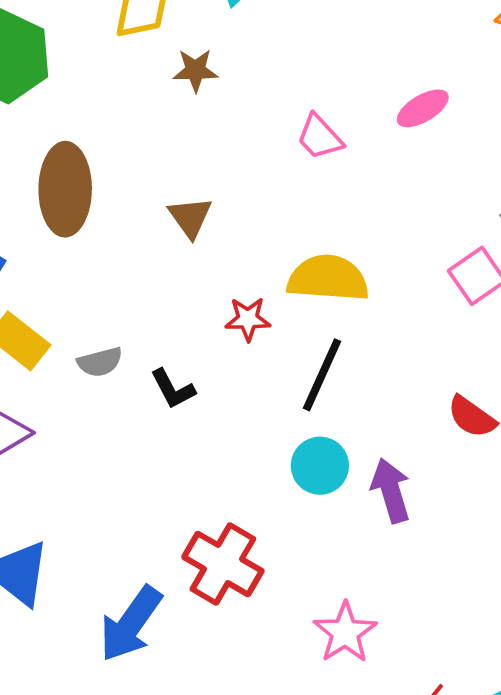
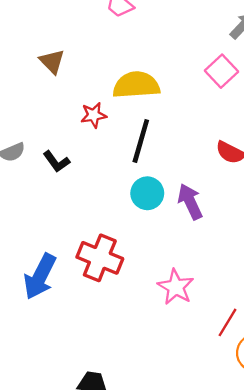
blue arrow: (131, 624) -> (40, 277), moved

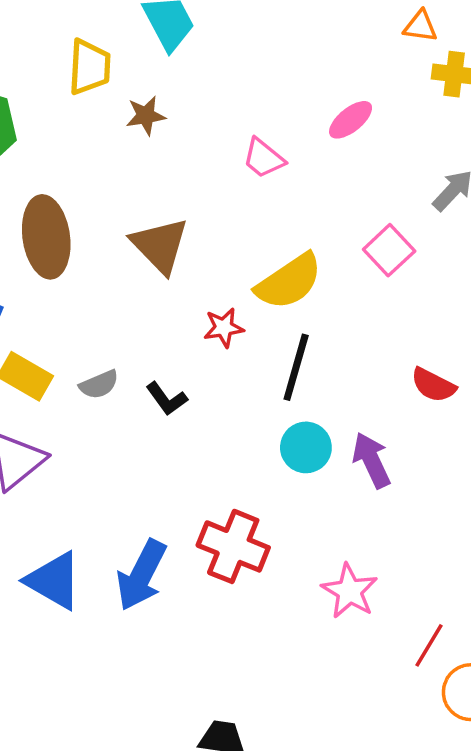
brown triangle: (52, 61) -> (160, 245), size x1.5
pink square: (222, 71) -> (389, 250), moved
yellow semicircle: (136, 85) -> (289, 282), turned 150

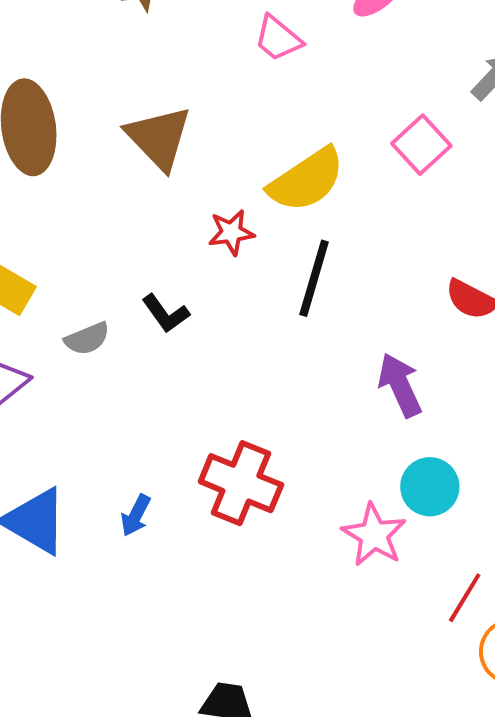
gray semicircle: (99, 385) -> (87, 339), moved
cyan circle: (306, 447) -> (430, 487), moved
blue arrow: (141, 575) -> (136, 515), size x0.5

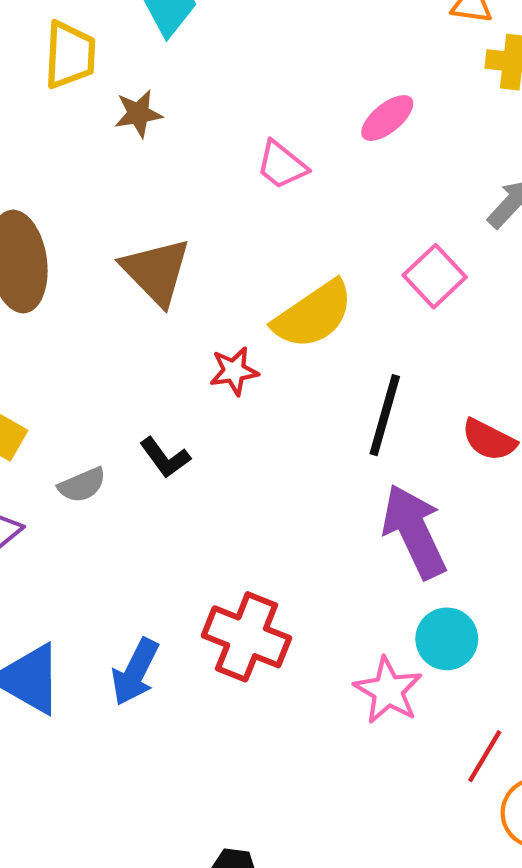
black line: (314, 278) -> (385, 415), moved
purple arrow: (400, 385) -> (414, 531), size x1.4
blue arrow: (136, 515) -> (135, 672), size x1.5

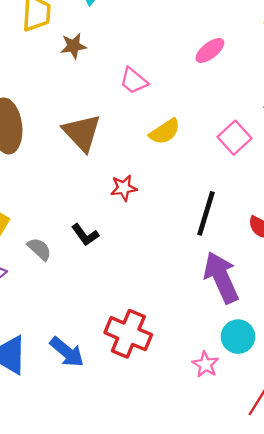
pink trapezoid: (282, 165) -> (134, 81), moved
yellow semicircle: (313, 315) -> (165, 132), moved, size x0.7
gray semicircle: (82, 485) -> (39, 249), turned -115
blue arrow: (135, 672) -> (67, 352), turned -78
pink star: (388, 690) -> (205, 364), size x0.7

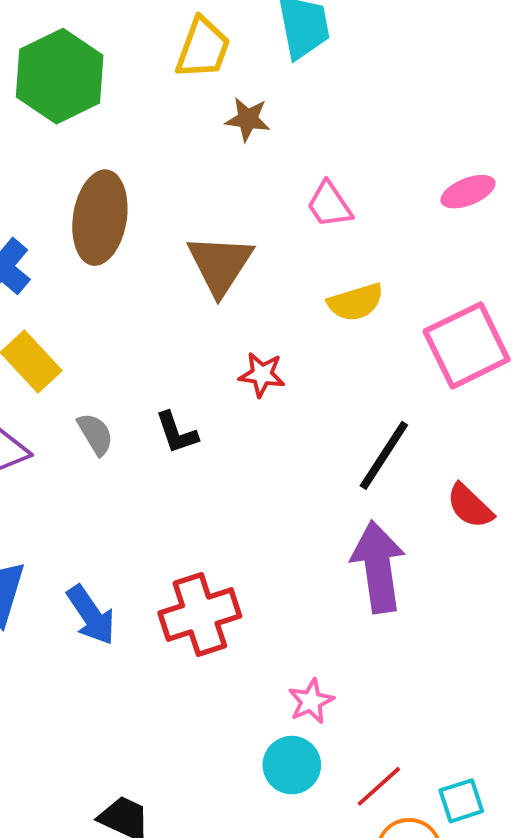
pink square: (235, 138) -> (467, 345), size x1.5
red cross: (128, 334) -> (200, 614), turned 33
cyan circle: (238, 337) -> (292, 765), moved

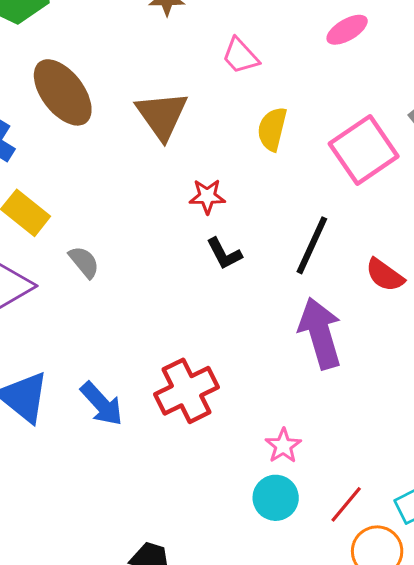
brown ellipse: (100, 218) -> (63, 92), turned -38
yellow semicircle: (356, 302) -> (272, 129), turned 129
black L-shape: (177, 433) -> (224, 254), moved

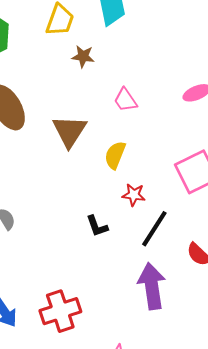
yellow semicircle: (272, 129) -> (115, 155), moved
red star: (207, 196) -> (134, 195), moved

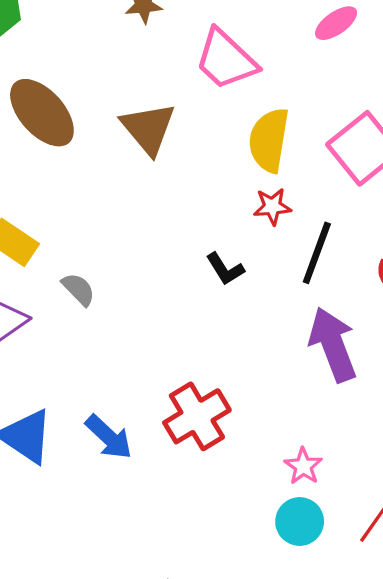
pink trapezoid: (125, 100) -> (226, 60), size x1.6
yellow semicircle: (115, 155) -> (269, 140), moved, size x1.4

